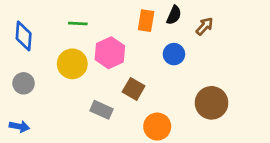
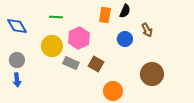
brown arrow: (205, 26) -> (147, 30), moved, turned 112
blue diamond: (24, 36) -> (17, 26), turned -35
gray rectangle: (102, 110) -> (71, 63), moved
blue arrow: (19, 127) -> (17, 80), moved, turned 72

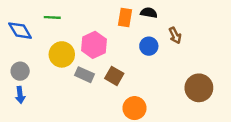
black semicircle: (125, 11) -> (149, 13), turned -104
green line: (56, 17) -> (52, 17), moved
brown circle: (152, 74) -> (199, 88), moved

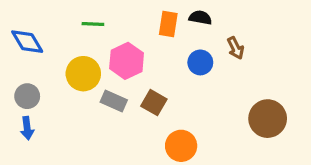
green line: (52, 17) -> (93, 24), moved

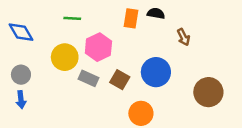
blue circle: (200, 62) -> (156, 72), moved, size x1.5

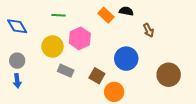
orange rectangle: (131, 18) -> (106, 15), turned -56
gray rectangle: (88, 78) -> (66, 71), moved
brown square: (120, 80) -> (97, 76), moved

